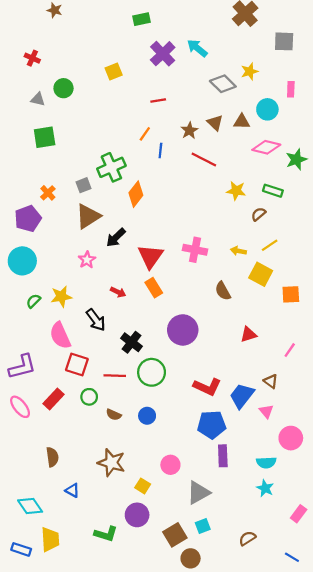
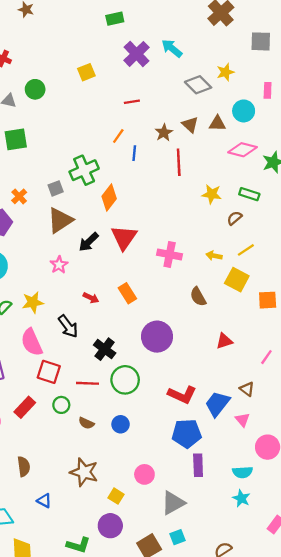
red line: (204, 160) -> (179, 162), turned 60
red triangle: (150, 256) -> (124, 237), moved

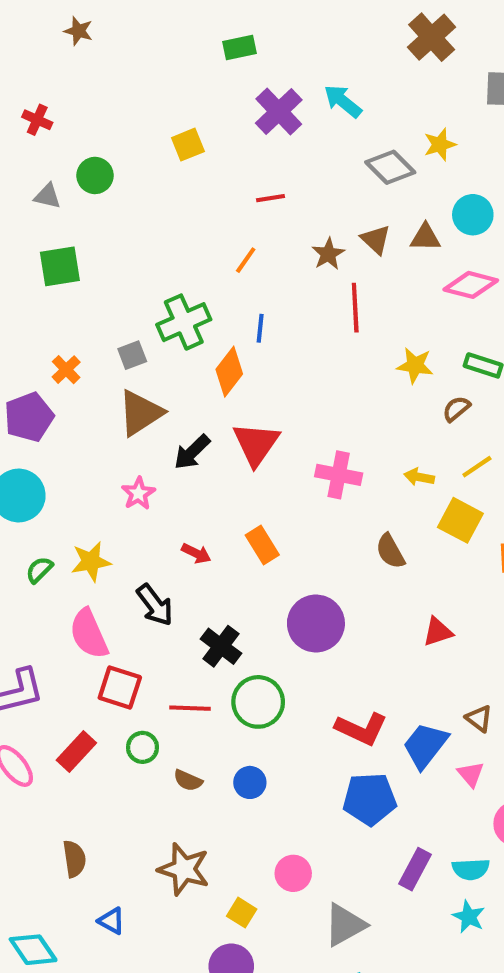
blue line: (134, 153) -> (260, 328), moved
purple rectangle: (198, 465) -> (415, 869), moved, turned 30

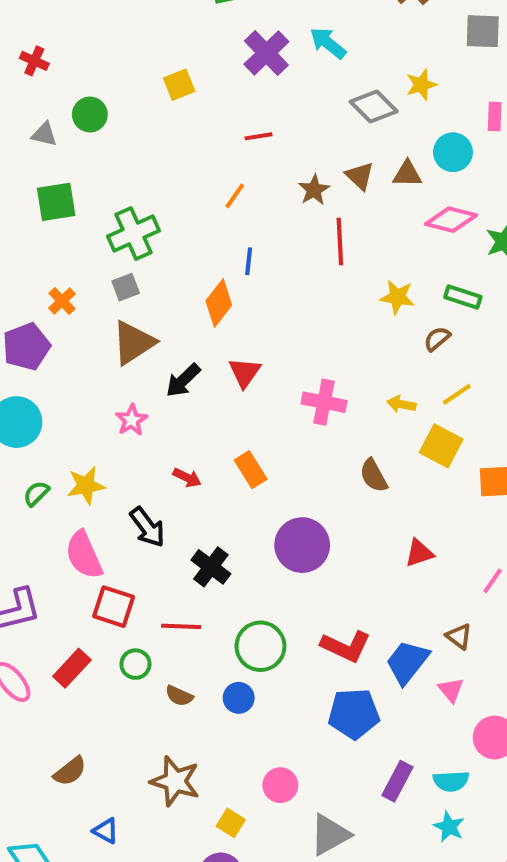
green cross: (184, 322) -> (133, 234), moved
red triangle: (256, 444) -> (245, 372), size x0.7
green circle: (258, 702) -> (260, 646), moved
brown semicircle: (74, 859) -> (70, 771), turned 60

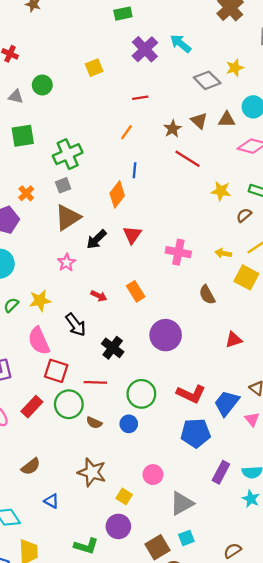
red line: (340, 241) -> (188, 159), turned -55
green circle: (135, 664) -> (69, 404), size x1.6

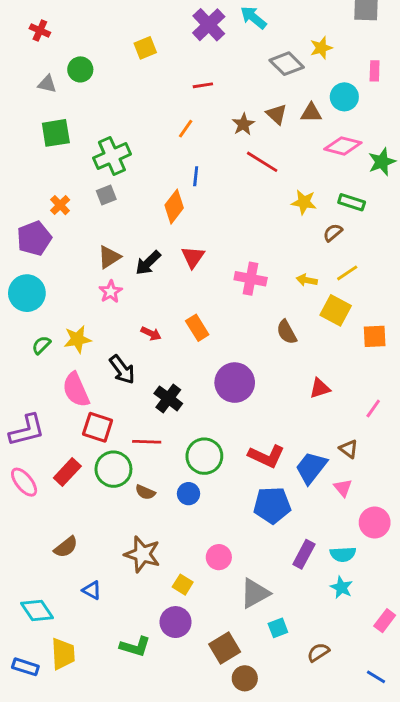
brown triangle: (68, 218) -> (109, 257), moved, size x0.7
cyan square: (186, 538) -> (278, 628), moved

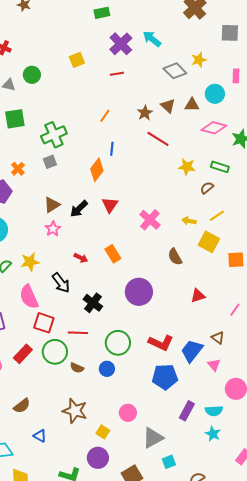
red line: (203, 85) -> (117, 74), moved
pink cross: (251, 279) -> (150, 220), turned 30

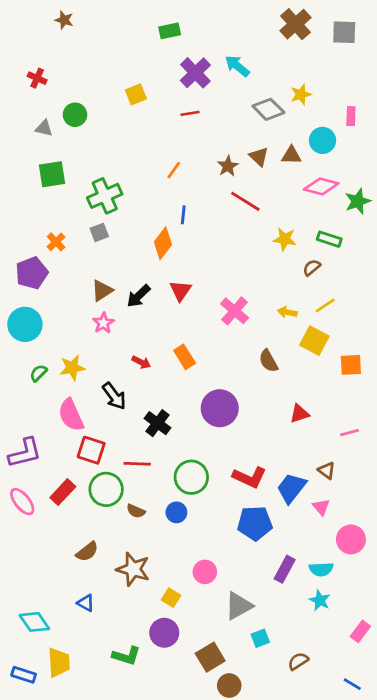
gray square: (230, 33) -> (344, 32), moved
pink line: (235, 310) -> (350, 433), turned 40
brown semicircle: (22, 406) -> (87, 552), moved

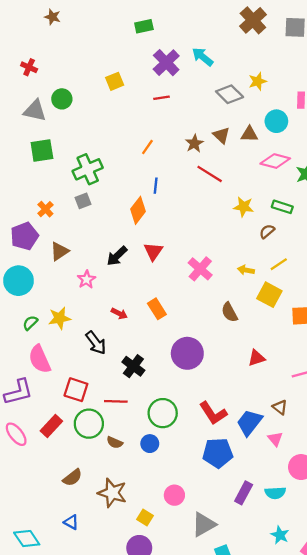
gray triangle: (44, 128) -> (35, 111), size x1.5
brown triangle: (102, 291) -> (60, 251), moved
pink semicircle: (71, 415) -> (40, 359), moved
red L-shape: (249, 477) -> (213, 413), turned 32
cyan star: (320, 600) -> (280, 535), moved

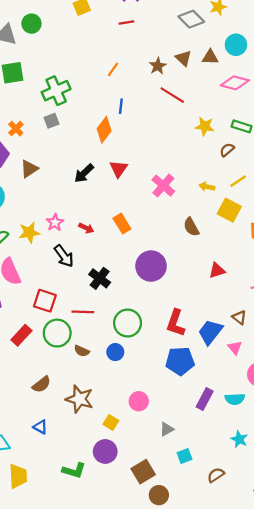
pink star: (86, 279) -> (55, 222), moved
red L-shape: (213, 413) -> (176, 323), turned 52
gray triangle: (204, 524) -> (167, 429), size x0.6

